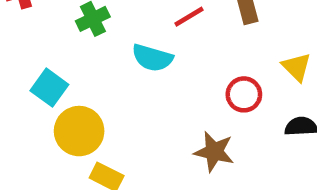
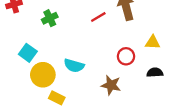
cyan semicircle: (152, 58) -> (74, 66), moved
yellow triangle: (297, 67) -> (153, 42), turned -42

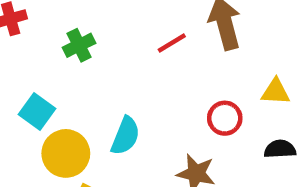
cyan semicircle: (74, 66) -> (125, 136), turned -84

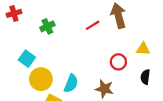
cyan semicircle: (125, 136) -> (71, 83), moved
black semicircle: (280, 149) -> (145, 77), turned -80

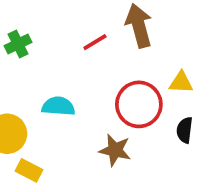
red circle: (118, 62) -> (139, 104), size x1.6
cyan semicircle: (71, 83) -> (58, 106), moved, turned -108

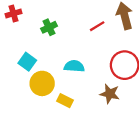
yellow rectangle: (29, 170) -> (65, 101), moved

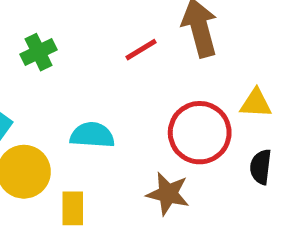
yellow rectangle: (65, 101) -> (73, 208), turned 63

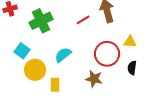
green cross: (39, 52) -> (41, 21), size x1.6
cyan semicircle: (92, 135) -> (63, 55), turned -42

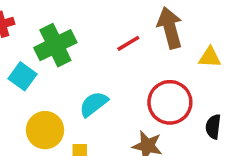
yellow triangle: (130, 42) -> (210, 57), moved
cyan square: (22, 51) -> (22, 76), moved

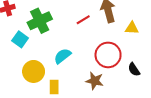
black semicircle: (213, 127) -> (134, 69), turned -40

